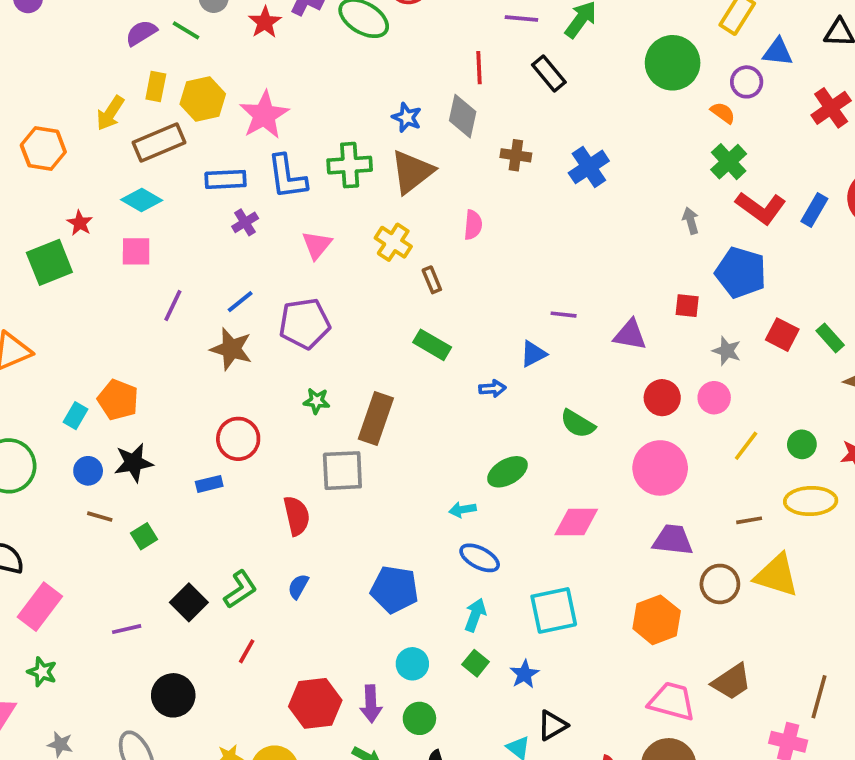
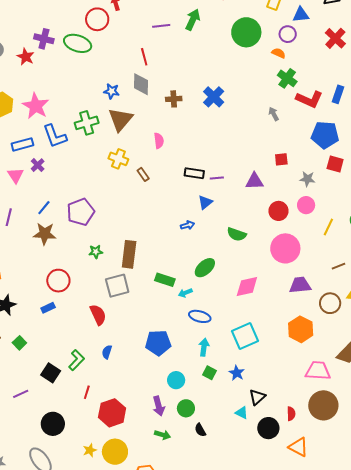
black rectangle: (549, 73) -> (194, 173), moved, turned -30
pink triangle: (317, 245) -> (16, 175), moved
blue pentagon: (741, 273) -> (325, 135), moved
green rectangle: (432, 345) -> (165, 280), moved
red hexagon: (315, 703) -> (112, 413), moved

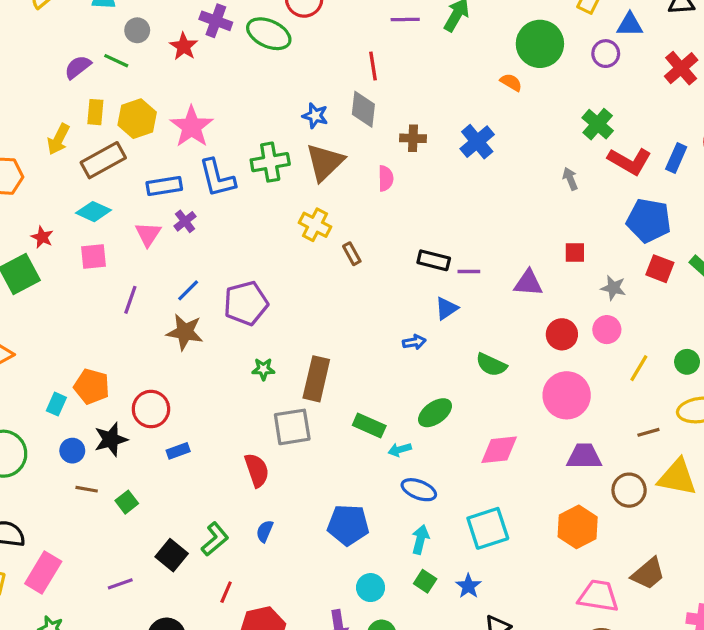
orange semicircle: (279, 53) -> (511, 82), moved
pink semicircle: (159, 141) -> (386, 178), moved
red circle: (58, 281) -> (151, 409), moved

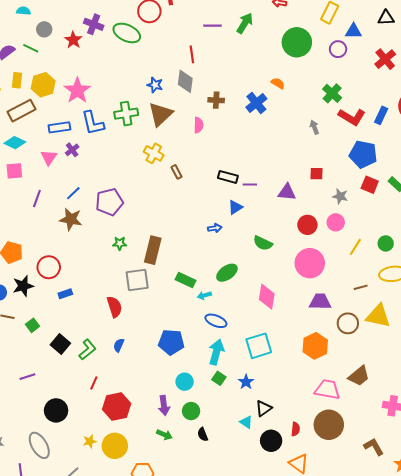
orange semicircle: (511, 82) -> (278, 83), moved
pink diamond: (499, 450) -> (267, 297), turned -75
cyan arrow: (420, 539) -> (216, 352), size x1.4
black square: (172, 555) -> (60, 344), moved

